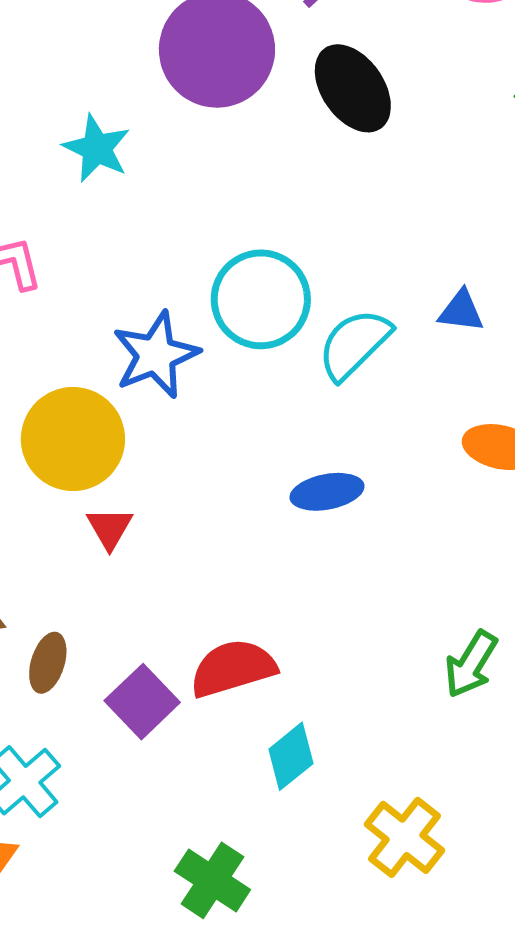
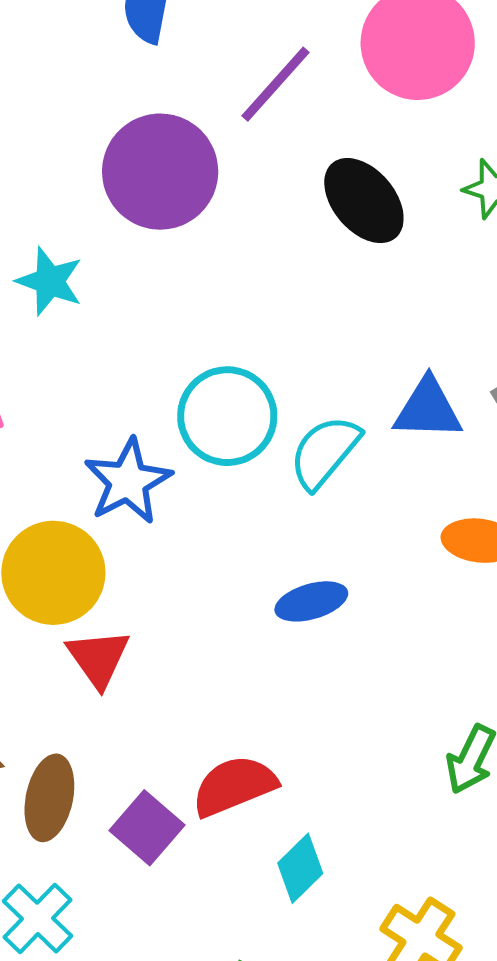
black ellipse: (353, 88) -> (364, 201), moved
blue triangle: (461, 311) -> (428, 409), size x1.5
red triangle: (110, 528) -> (98, 658), size x1.4
brown ellipse: (48, 663) -> (49, 798), size x1.4

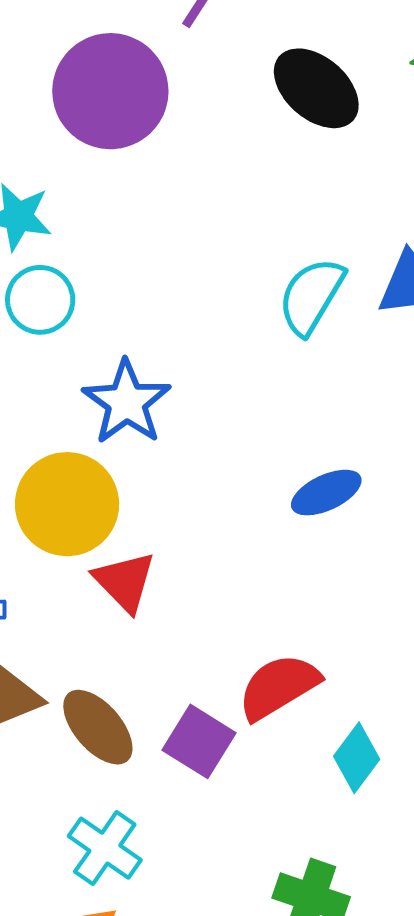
cyan circle: (227, 416) -> (40, 300), moved, size x0.7
cyan semicircle: (325, 452) -> (311, 296), moved
brown ellipse: (49, 798) -> (98, 727), turned -44

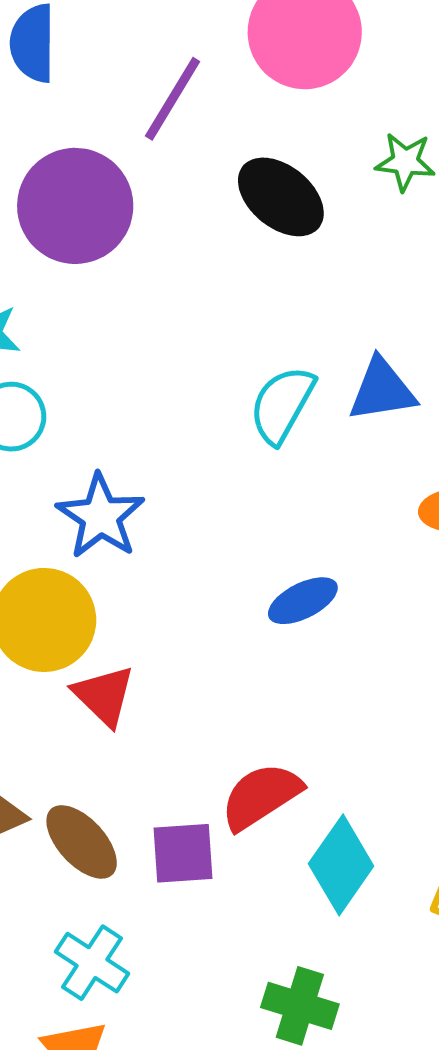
purple square: (199, 741) -> (183, 853), turned -34
cyan diamond: (357, 758) -> (341, 865), size x1.4

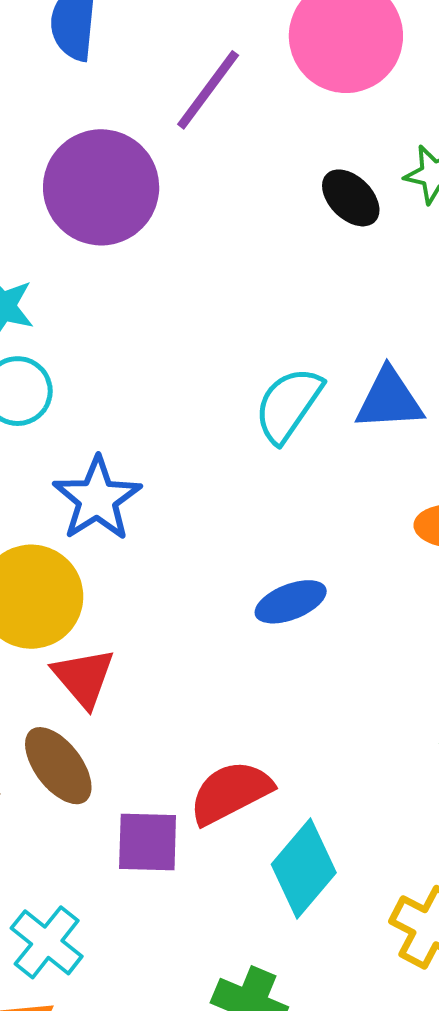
black ellipse: (281, 197) -> (351, 198), moved, size x0.7
brown ellipse: (82, 842) -> (58, 766), moved

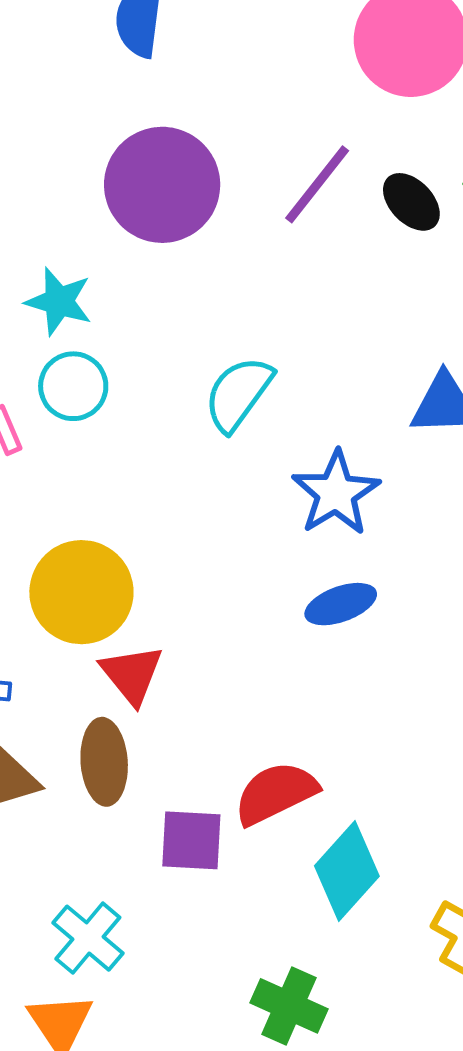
purple line: (208, 90) -> (317, 184), moved
cyan semicircle: (288, 405) -> (238, 394), moved
blue star: (97, 499) -> (336, 493), moved
brown ellipse: (58, 766) -> (104, 762), turned 32

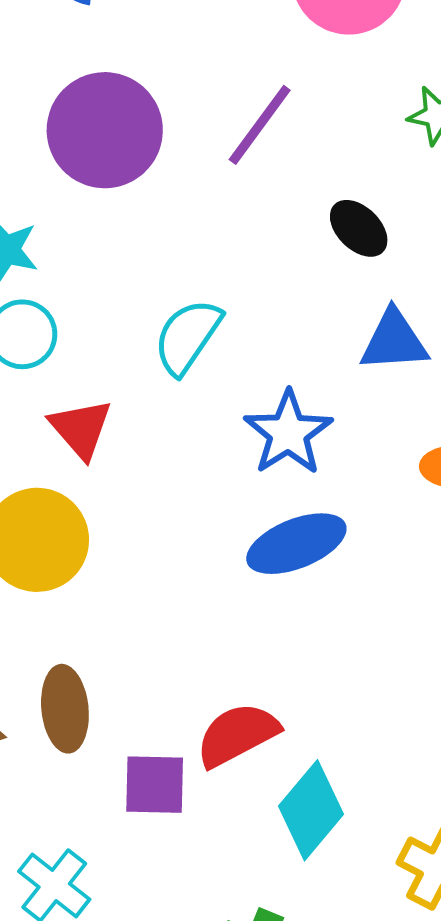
black ellipse: (411, 202) -> (359, 228), moved
blue ellipse: (341, 604) -> (296, 544), size x1.4
red triangle: (132, 674) -> (81, 429), moved

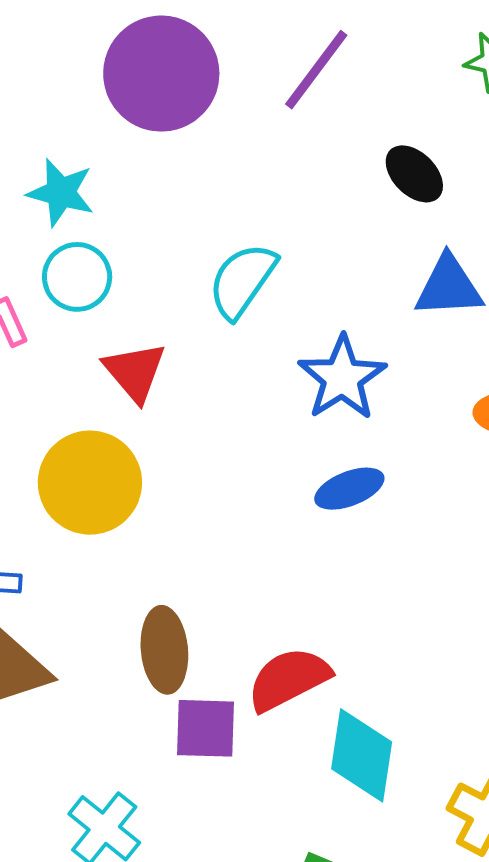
blue ellipse: (296, 544) -> (349, 489), size x0.7
brown ellipse: (65, 709) -> (164, 650), moved
cyan diamond: (311, 810) -> (362, 755), turned -32

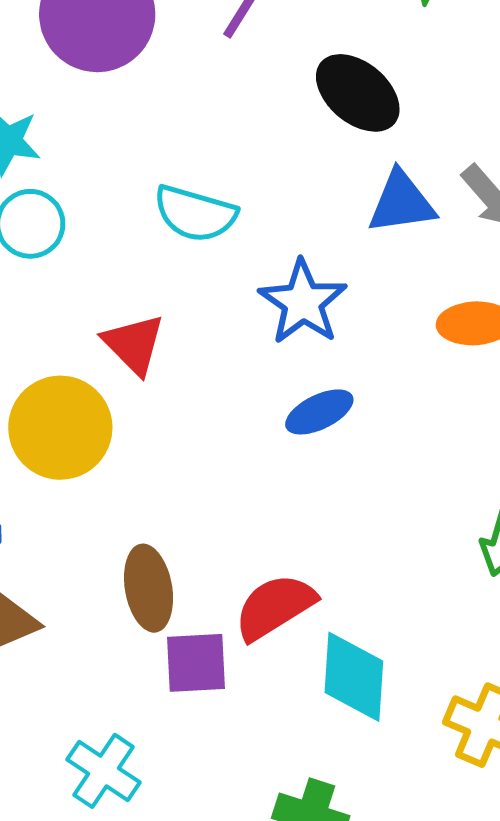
black ellipse: (414, 174) -> (358, 93), size x1.4
cyan semicircle: (242, 281) -> (195, 214), turned -104
red triangle: (135, 372) -> (134, 344), moved

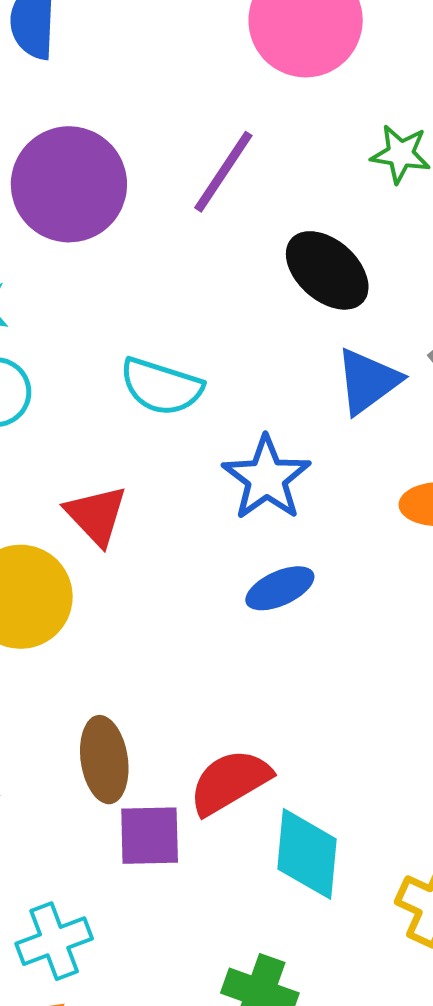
blue triangle: (401, 202) -> (368, 381), turned -30
cyan cross: (103, 771) -> (54, 941), turned 34

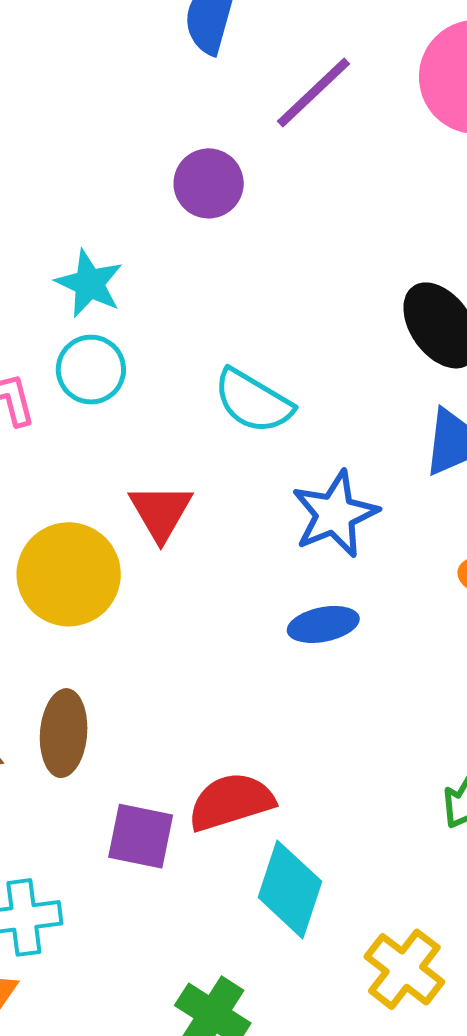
purple line: (223, 172) -> (314, 93), moved
purple circle: (69, 184) -> (209, 183), size x0.6
brown ellipse: (104, 760) -> (64, 733), moved

